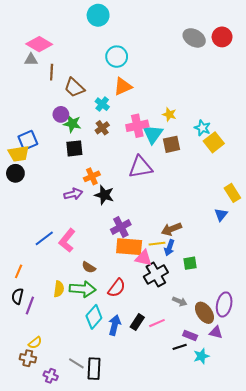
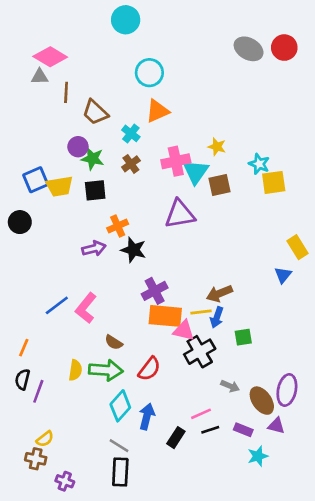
yellow square: (214, 142) -> (274, 182), turned 30
yellow trapezoid: (19, 154) -> (59, 186), moved
black rectangle: (137, 322) -> (176, 438), moved
black line: (180, 347) -> (210, 430), moved
gray line: (76, 363) -> (119, 446), moved

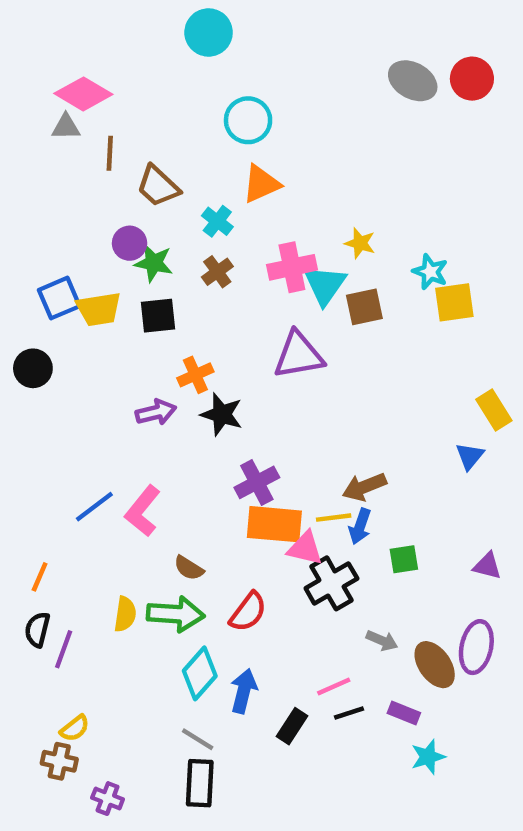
purple triangle: (276, 426) -> (487, 566), moved

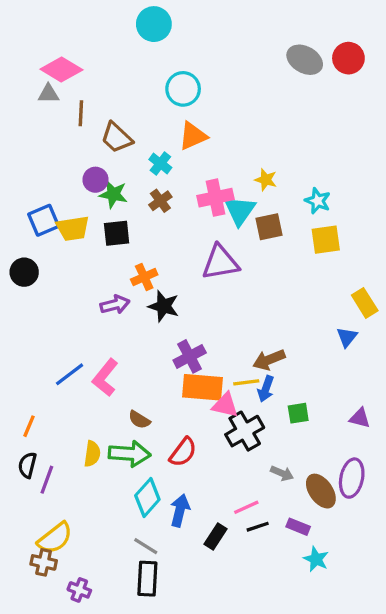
yellow square: (454, 302) -> (326, 240), moved
yellow semicircle: (75, 728) -> (55, 538), size x1.6
cyan star: (428, 757) -> (316, 559), turned -30

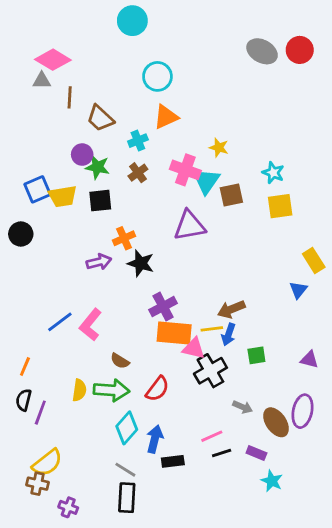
cyan cross: (160, 163) -> (138, 141), turned 30
yellow star: (266, 180) -> (219, 148), moved
pink cross: (215, 198) -> (185, 170), turned 32
black rectangle: (215, 536) -> (173, 461), moved, turned 50

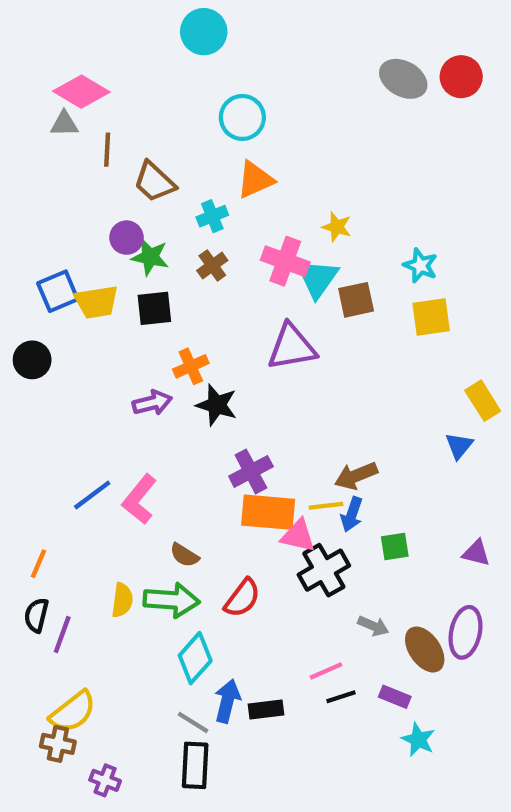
blue arrow: (155, 439) -> (227, 701), moved

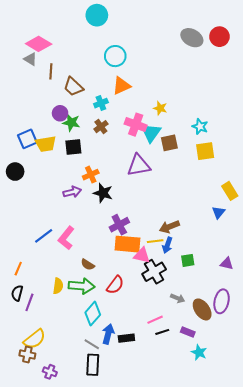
gray triangle: (64, 124) -> (30, 59), turned 32

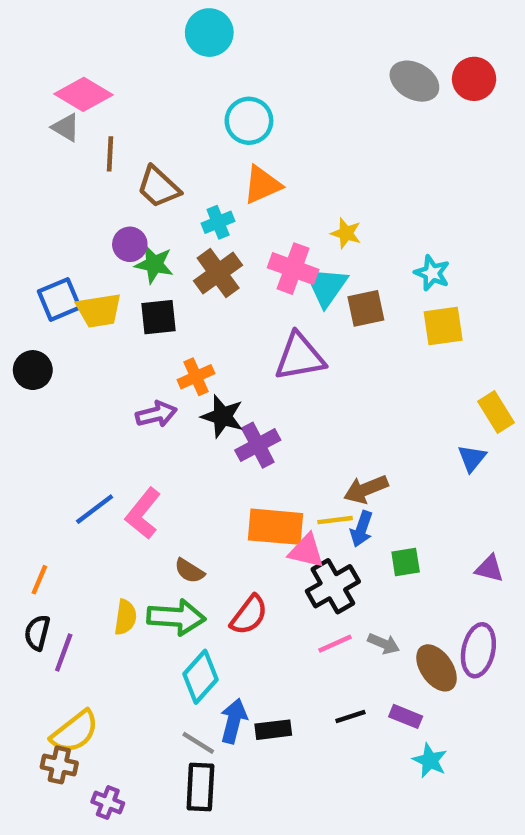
brown cross: (101, 127) -> (218, 273), size x1.5
purple cross: (119, 225) -> (258, 445), moved
pink line: (155, 320) -> (335, 644), moved

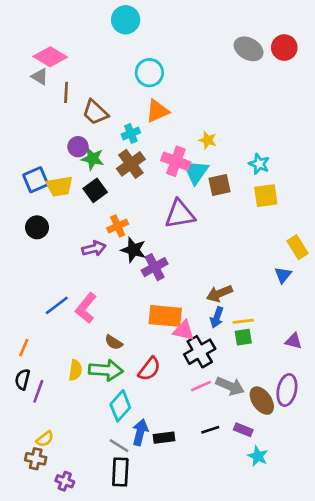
black square: (159, 317) -> (95, 190), turned -30
black circle: (33, 370) -> (37, 227), moved
yellow line: (335, 520) -> (243, 321), moved
gray arrow: (384, 644) -> (230, 386), size x1.5
yellow semicircle: (75, 732) -> (45, 439), size x0.6

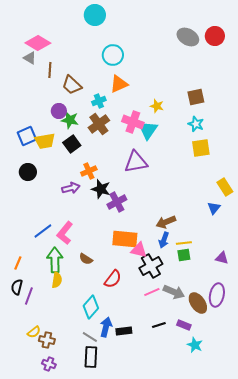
brown square: (219, 185) -> (196, 97), moved
green arrow: (106, 370) -> (55, 260), moved, turned -95
brown cross: (36, 459) -> (47, 340), moved

